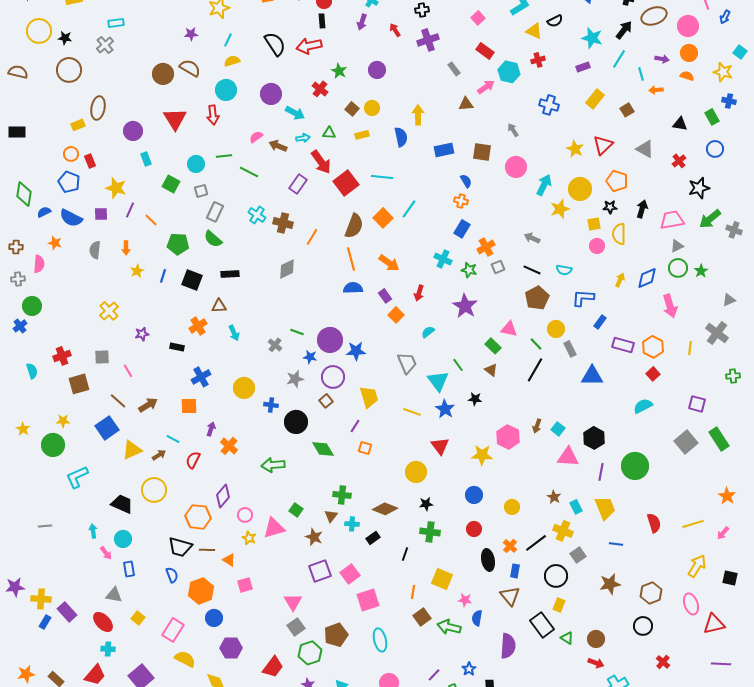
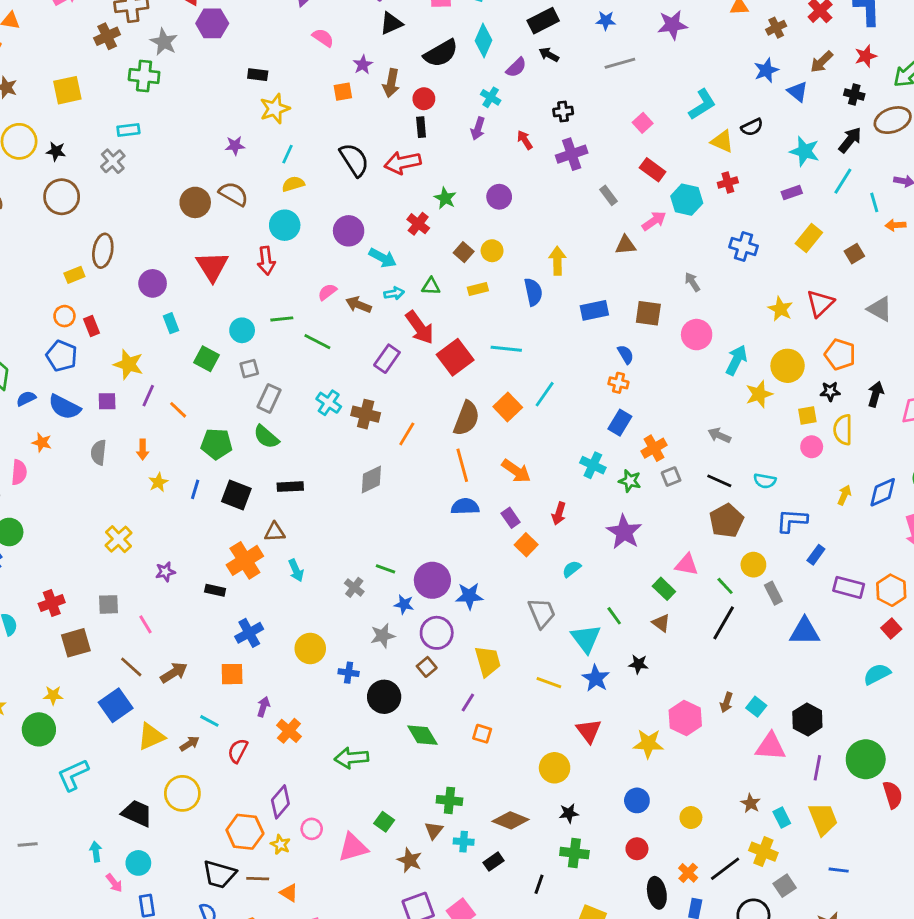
orange cross: (198, 326) -> (245, 560), size x1.4
red semicircle: (654, 523) -> (893, 795), moved
yellow star: (249, 538) -> (280, 844), moved

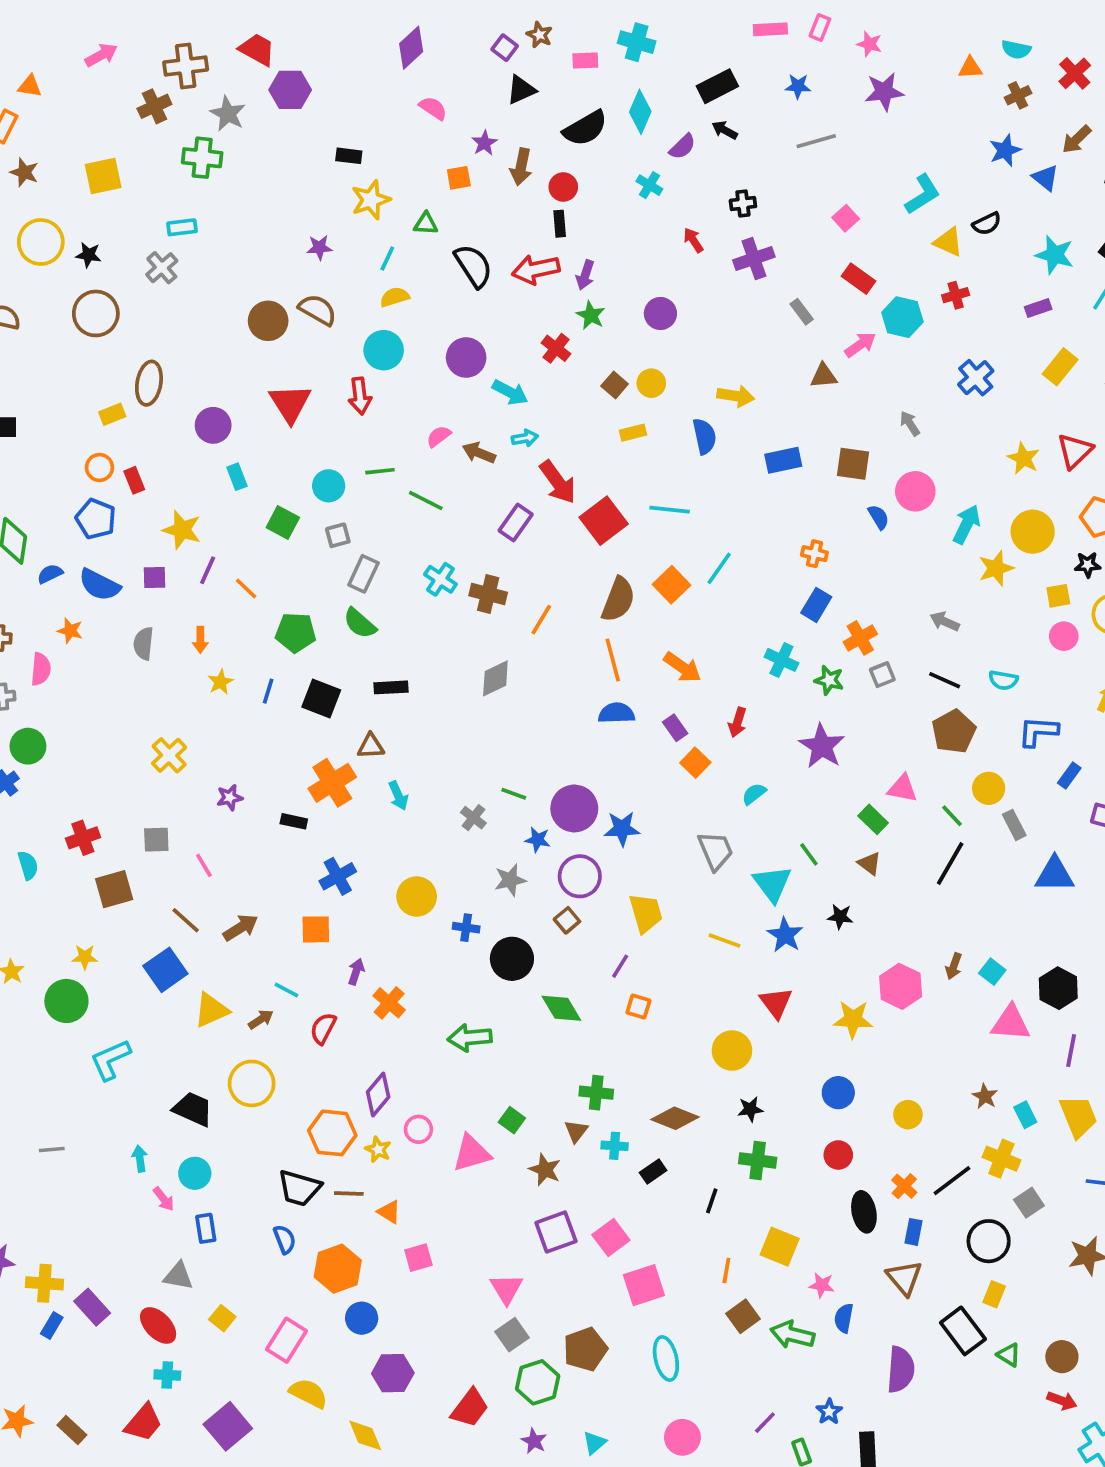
purple arrow: (478, 129) -> (585, 275), moved
blue cross: (743, 246) -> (976, 378), turned 32
yellow arrow: (557, 261) -> (736, 396), turned 100
green triangle: (431, 286) -> (426, 224), moved
blue semicircle: (626, 354) -> (879, 517), moved

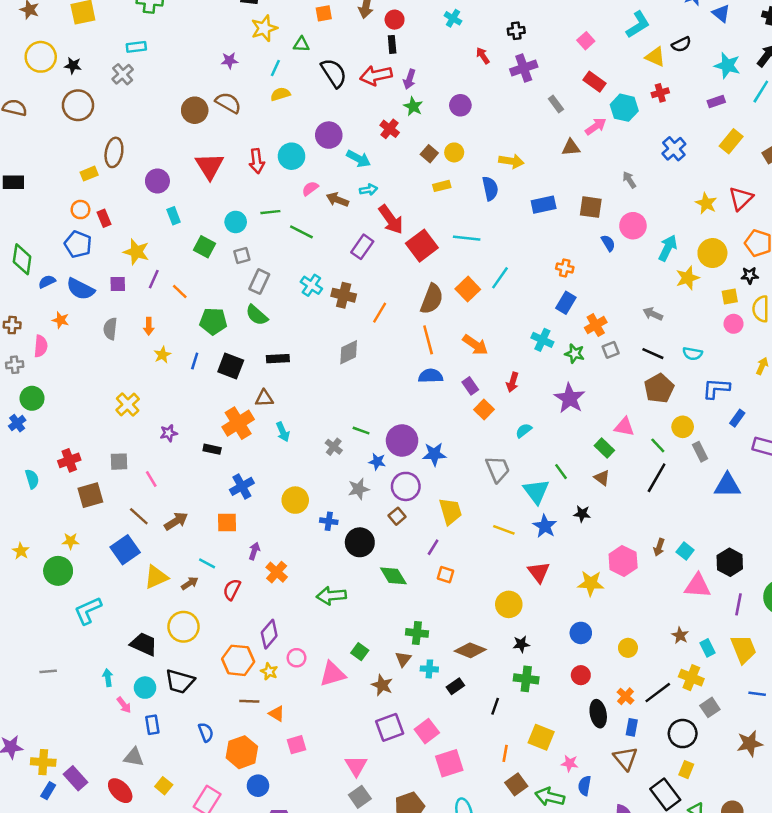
cyan circle: (384, 350) -> (292, 156), moved
black trapezoid: (299, 1188) -> (180, 681), moved

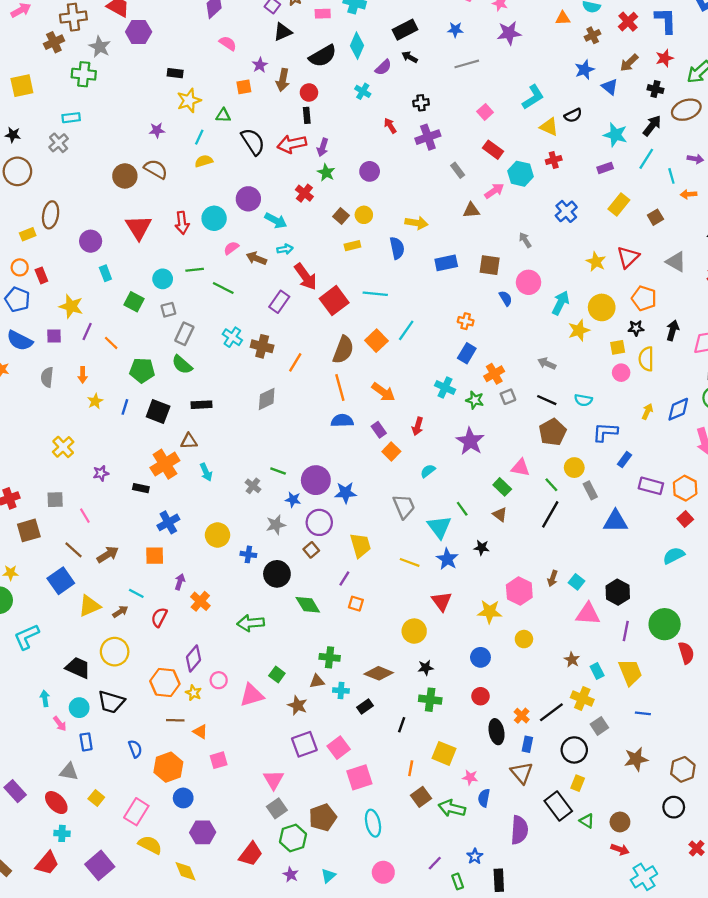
yellow circle: (628, 648) -> (524, 639), moved
brown triangle: (403, 659) -> (317, 681), turned 42

